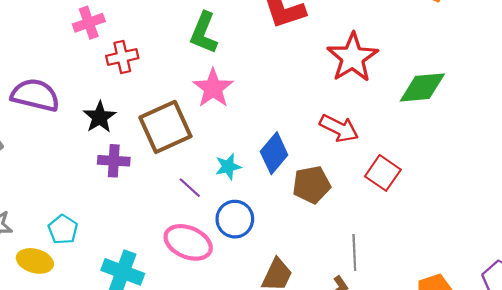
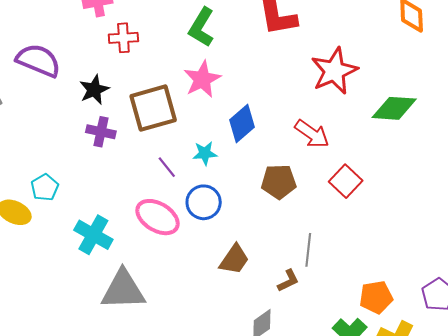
blue diamond: (274, 153) -> (242, 123), moved

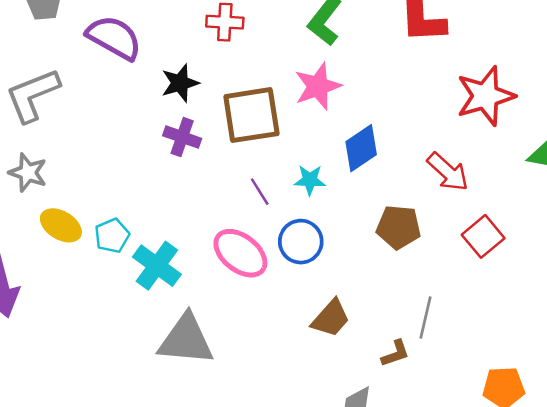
cyan pentagon: (45, 187) -> (112, 236), moved

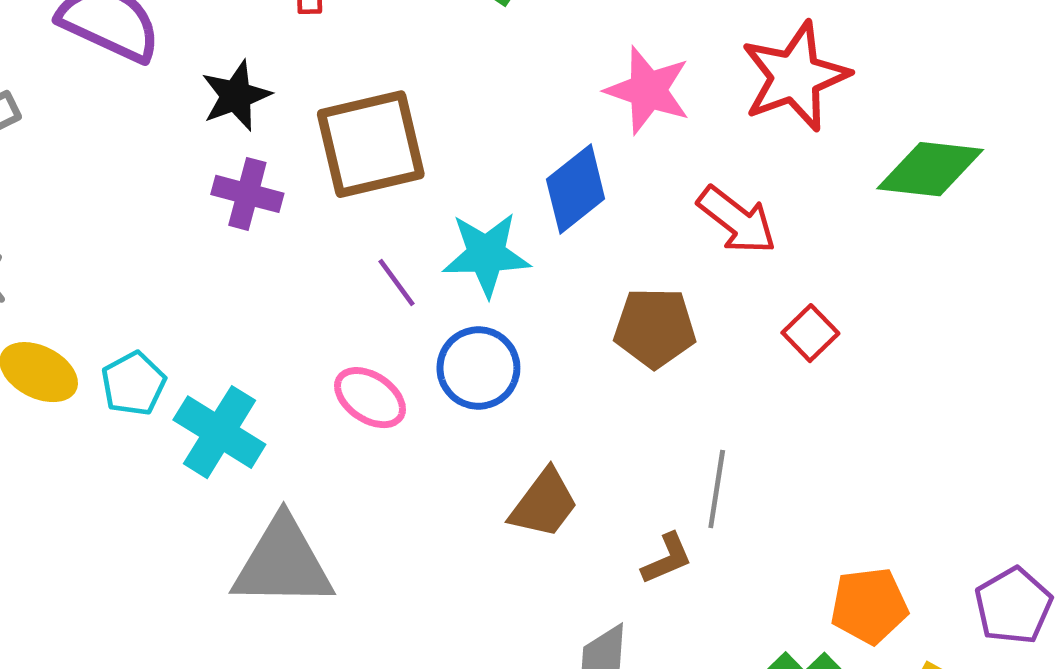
pink star: (318, 86) -> (648, 90), moved, turned -30
cyan star: (310, 180) -> (486, 254), size x1.5
red square: (483, 236) -> (810, 333), size x0.7
pink ellipse: (240, 253) -> (370, 398), size x0.7

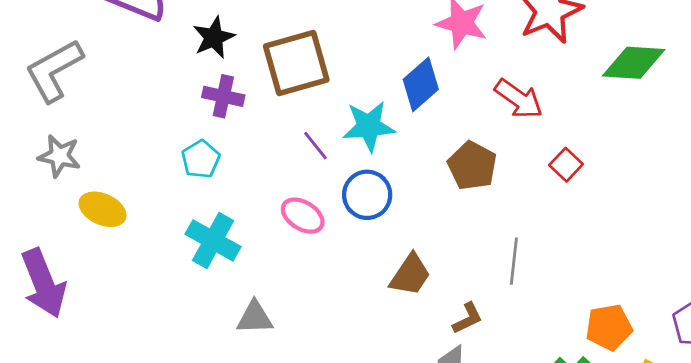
brown pentagon: (655, 328) -> (472, 166), turned 30
cyan pentagon: (133, 384) -> (201, 159), moved
brown L-shape: (667, 559) -> (468, 318), moved
gray triangle: (283, 563) -> (255, 318), size x0.6

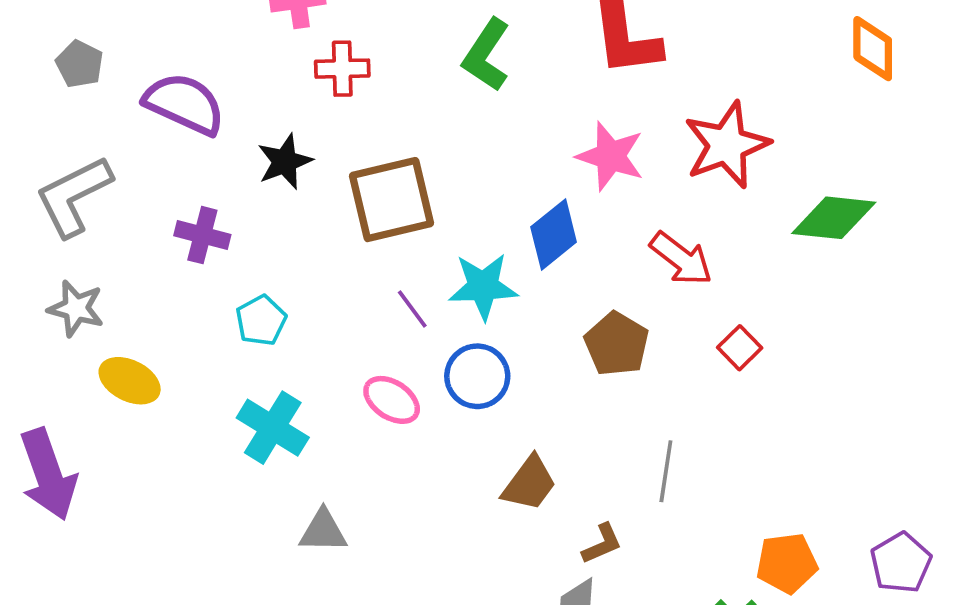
purple cross: (223, 96) -> (202, 235), moved

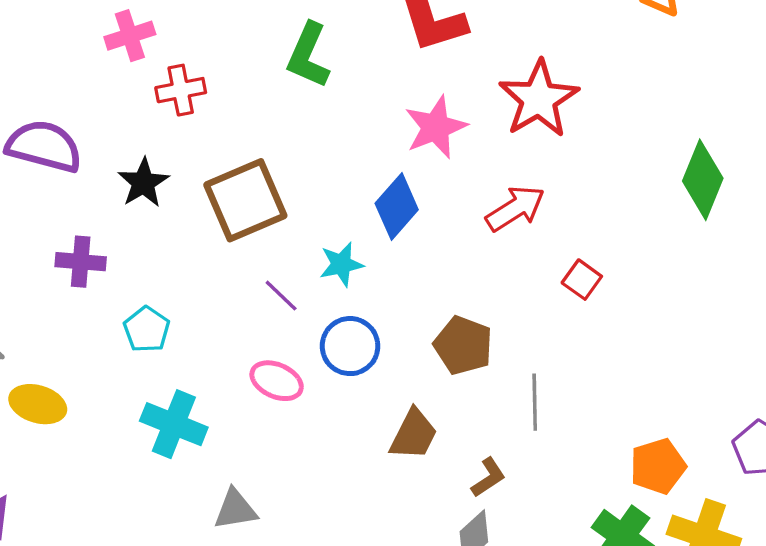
pink star: (610, 156) -> (436, 127), turned -30
green diamond: (834, 218) -> (703, 180), moved, turned -64
red arrow: (681, 259) -> (515, 208), turned -60
cyan star: (483, 286) -> (341, 264), size x0.7
brown pentagon: (617, 344) -> (463, 345), moved

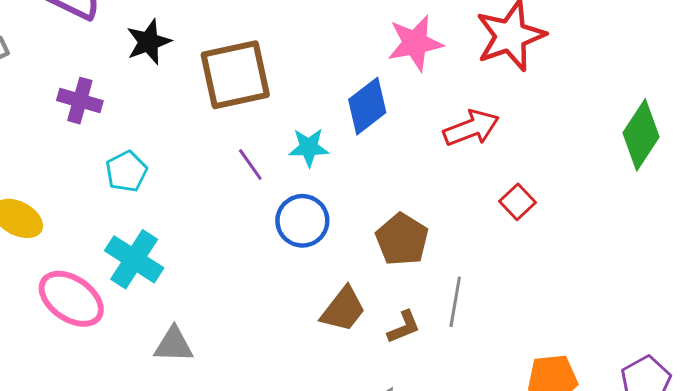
pink ellipse: (277, 381) -> (71, 299), moved, size x1.4
brown L-shape: (488, 477) -> (404, 327), moved

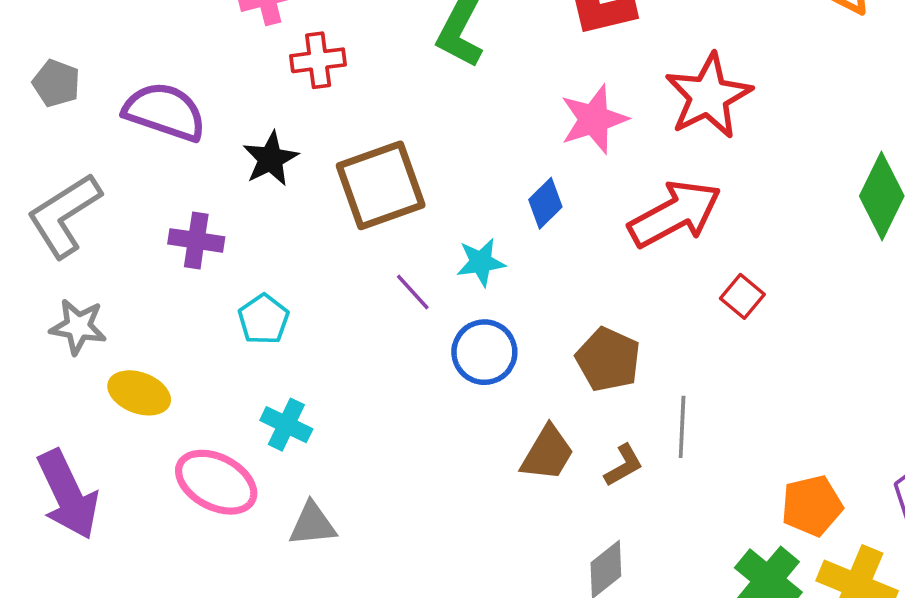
blue diamond: (367, 106) -> (545, 203), size x0.7
red arrow: (471, 128) -> (675, 214), size x1.4
cyan cross: (134, 259) -> (286, 425), size x0.7
gray triangle: (174, 345) -> (312, 524), moved

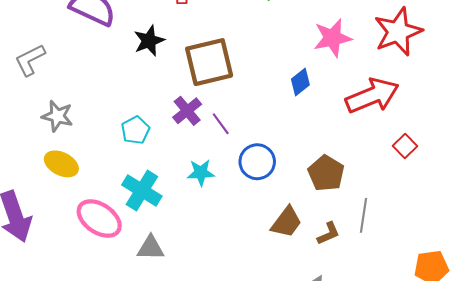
gray L-shape: (64, 215) -> (30, 60), size x0.7
purple cross: (196, 240) -> (187, 111), moved, turned 36
cyan star: (481, 262) -> (201, 173), moved
gray star: (78, 327) -> (57, 116), moved
cyan cross: (286, 425) -> (142, 190), size x1.4

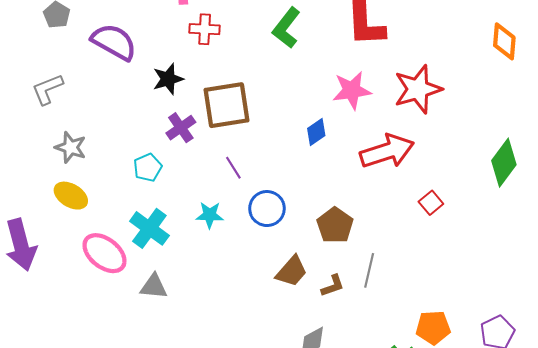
purple cross: (187, 111) -> (181, 128), moved
red square: (405, 146) -> (431, 203), moved

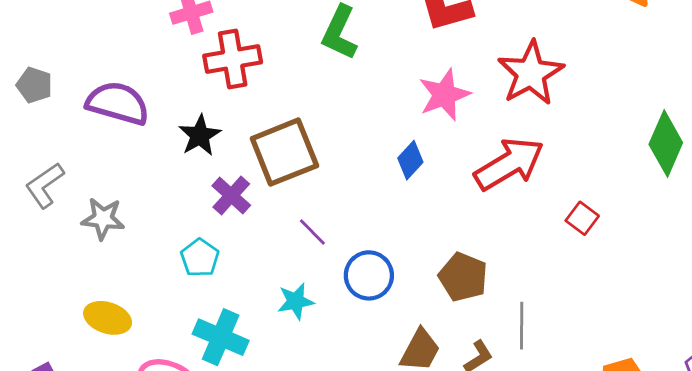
red cross: (205, 29) -> (233, 59), size x1.4
gray star: (71, 147) -> (103, 219), moved

